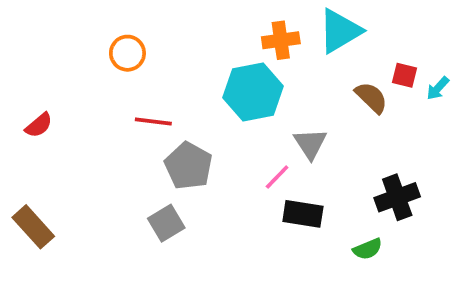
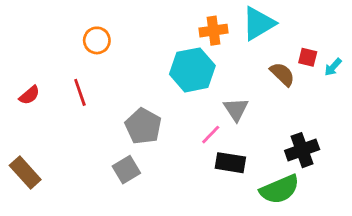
red line: (153, 122) -> (80, 92), moved, turned 64
green semicircle: (368, 249) -> (280, 189), size x1.8

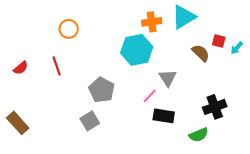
green semicircle: (280, 189) -> (199, 135), size x0.7

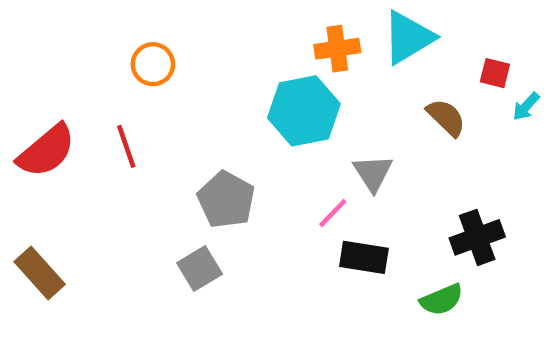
red square: (219, 41) -> (495, 73), moved
red semicircle: (21, 68) -> (46, 151), size x1.8

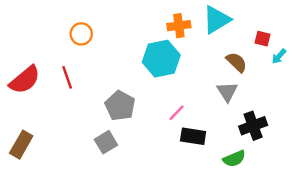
gray triangle: (373, 173) -> (227, 92), moved
brown rectangle: (40, 273) -> (21, 145), turned 72

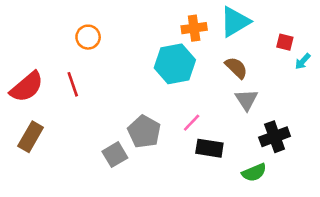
brown semicircle: (237, 62) -> (236, 68), moved
gray pentagon: (120, 106) -> (144, 132), moved
brown rectangle: (21, 145) -> (31, 137), moved

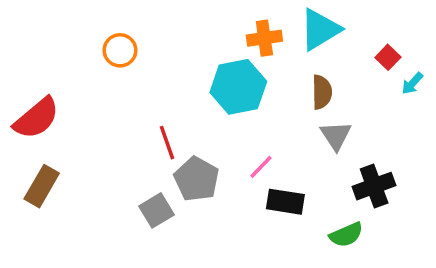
red square: (285, 42) -> (388, 57), turned 30
brown semicircle: (236, 68) -> (322, 92), turned 45
red line: (73, 84) -> (167, 143), moved

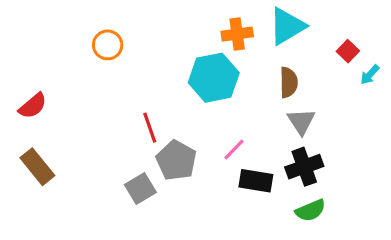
red semicircle: (36, 118) -> (33, 106), size x0.7
brown rectangle: (42, 186) -> (37, 167), turned -69
black cross: (374, 186) -> (304, 167), moved

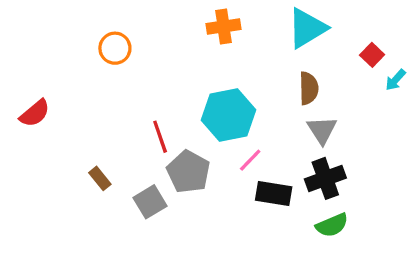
orange cross: (237, 34) -> (223, 26), moved
cyan hexagon: (214, 78) -> (229, 115), moved
brown rectangle: (37, 167) -> (100, 178), moved, size x0.6

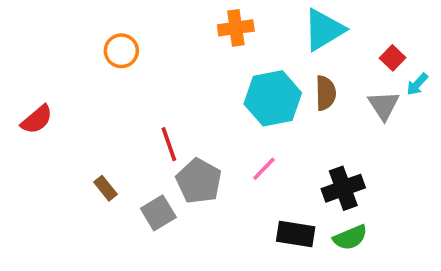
cyan hexagon: (229, 115) -> (273, 98), moved
gray triangle: (322, 130) -> (384, 105), moved
black rectangle: (274, 193) -> (296, 234), moved

